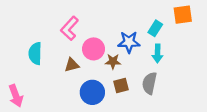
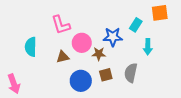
pink L-shape: (69, 28) -> (61, 25), turned -60
cyan arrow: (158, 53) -> (148, 47), moved

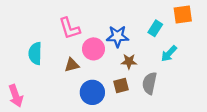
blue star: (113, 37) -> (118, 36), moved
cyan arrow: (148, 47) -> (169, 53), turned 42
brown star: (99, 54) -> (129, 61), moved

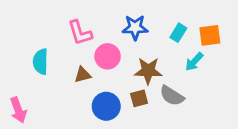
orange square: (183, 15) -> (210, 35), moved
blue star: (118, 36) -> (135, 27), moved
brown star: (129, 61) -> (148, 71), size x1.5
gray semicircle: (150, 83) -> (172, 96), turned -70

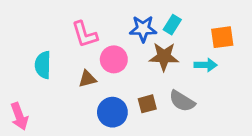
cyan rectangle: (178, 33) -> (172, 25), moved
cyan arrow: (194, 62) -> (206, 65), turned -132
brown star: (148, 71) -> (164, 57), moved

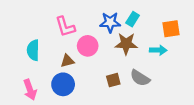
blue circle: (112, 112) -> (63, 84), moved
pink arrow: (19, 116) -> (30, 90), moved

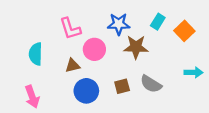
cyan rectangle: (133, 19) -> (158, 22), moved
orange square: (171, 29) -> (184, 31), turned -36
cyan arrow: (158, 50) -> (194, 72), moved
blue circle: (63, 84) -> (86, 91), moved

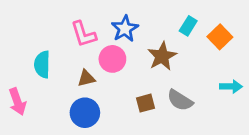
blue star: (119, 24) -> (125, 29), moved, turned -30
brown star: (136, 47) -> (162, 56), turned -30
blue circle: (86, 91) -> (85, 113), moved
pink arrow: (32, 97) -> (17, 102), moved

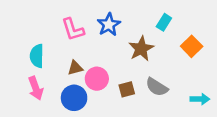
orange square: (220, 37) -> (192, 46), moved
pink circle: (112, 59) -> (97, 79), moved
cyan arrow: (231, 87) -> (200, 99), moved
pink arrow: (17, 102) -> (36, 88), moved

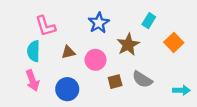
pink L-shape: (73, 29) -> (45, 26), moved
brown triangle: (75, 68) -> (68, 52), moved
pink circle: (97, 79) -> (96, 60), moved

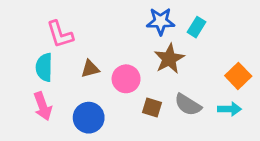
blue star: (99, 23) -> (161, 21), moved, turned 30
orange square: (174, 42) -> (238, 76), moved
brown square: (115, 82) -> (152, 108), turned 32
cyan arrow: (181, 90) -> (230, 109), moved

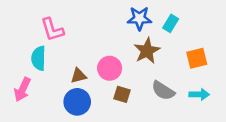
brown triangle: (90, 69) -> (78, 76), moved
orange square: (238, 76) -> (197, 58), moved, turned 30
pink arrow: (43, 106) -> (22, 89), moved, turned 45
brown square: (152, 108) -> (122, 94), moved

